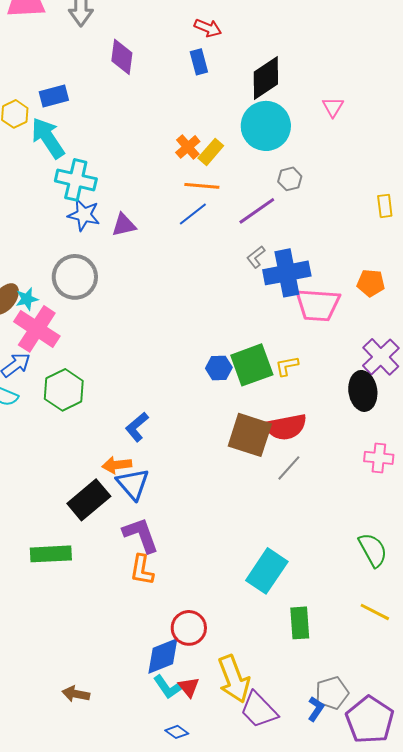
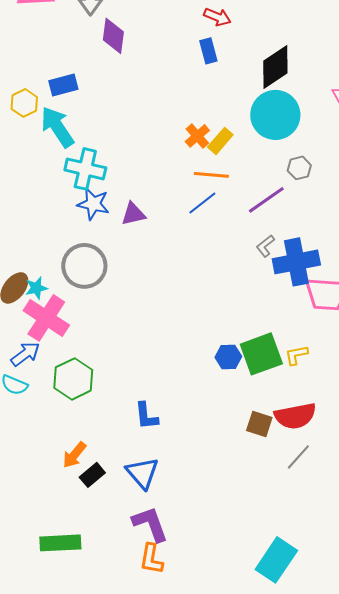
purple diamond: (122, 57) -> (113, 36), moved
blue L-shape: (137, 427) -> (146, 416), turned -56
brown square: (250, 435) -> (259, 424), size x0.6
orange arrow: (117, 465) -> (74, 455), moved, turned -44
black rectangle: (89, 500) -> (92, 475), moved, size x0.6

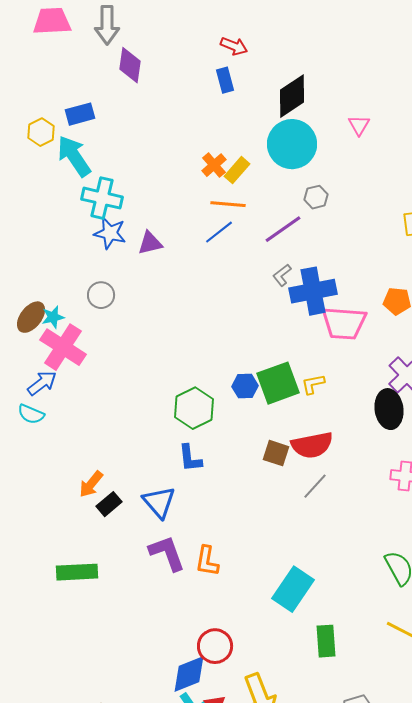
gray circle: (84, 266) -> (101, 295), size x0.6
green hexagon: (73, 379) -> (194, 408), moved
blue L-shape: (146, 416) -> (190, 458), moved
orange L-shape: (151, 559) -> (207, 561), moved

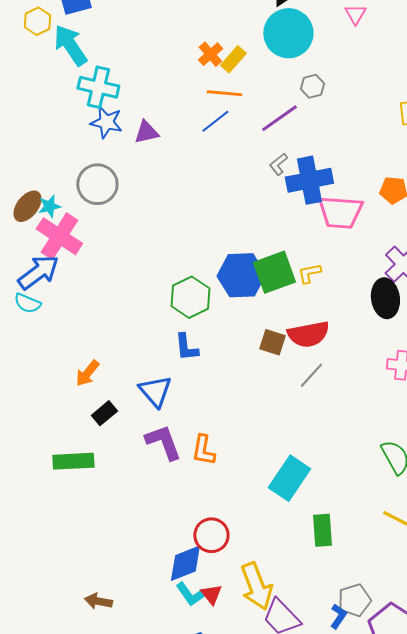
gray circle: (101, 295) -> (97, 184), size x1.5
blue arrow: (42, 383) -> (38, 272), size x1.4
blue hexagon: (245, 386) -> (241, 275), size x1.8
black rectangle: (109, 504) -> (104, 413), moved

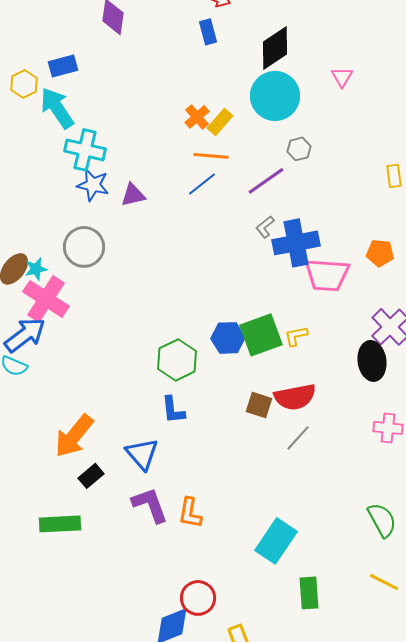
blue hexagon: (241, 275) -> (228, 338), size x0.7
orange arrow: (87, 373) -> (74, 436), size x1.6

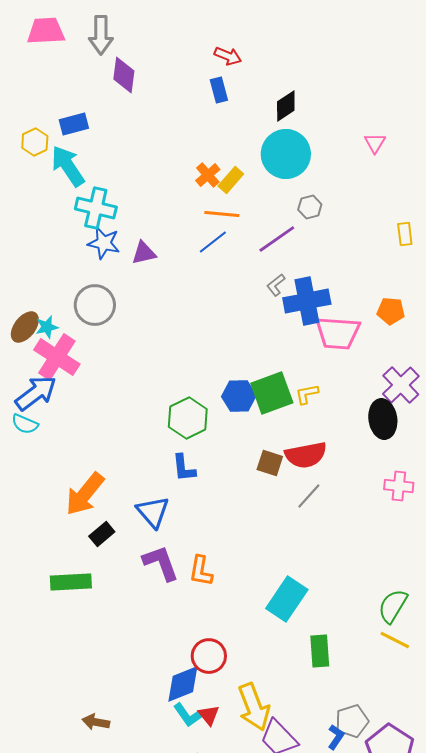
black diamond: (275, 48) -> (286, 106), size x0.7
pink triangle: (342, 77) -> (375, 143), moved
green semicircle: (382, 520) -> (393, 606), moved, turned -120

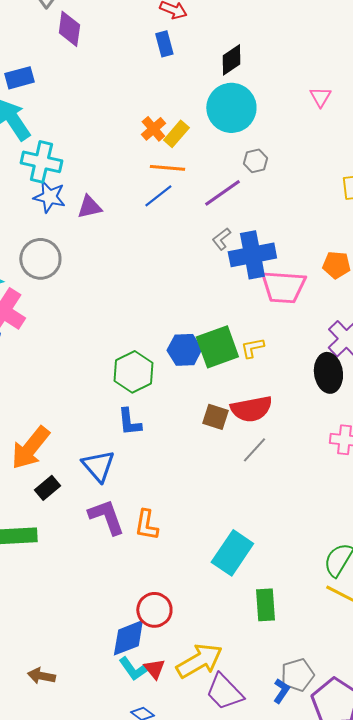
yellow arrow: (254, 707) -> (199, 661), turned -99

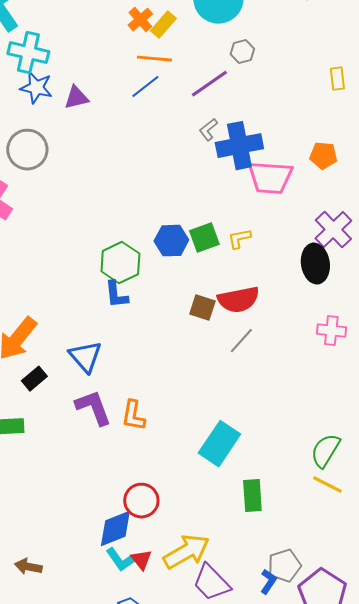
green square: (217, 347) -> (204, 238), size x0.7
blue L-shape: (129, 422) -> (116, 295), moved

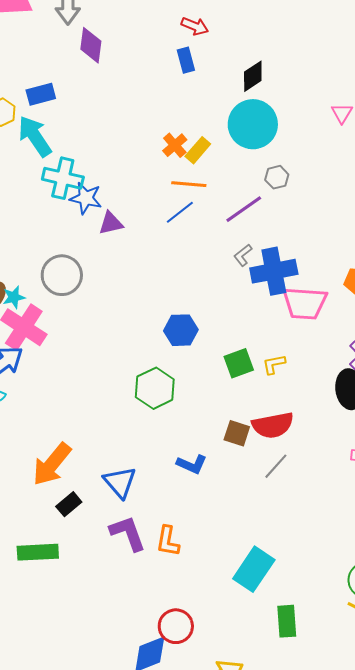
blue star: (36, 88) -> (86, 198), moved
blue hexagon: (171, 241) -> (181, 330), moved
blue L-shape: (116, 295) -> (192, 464), moved, turned -60

